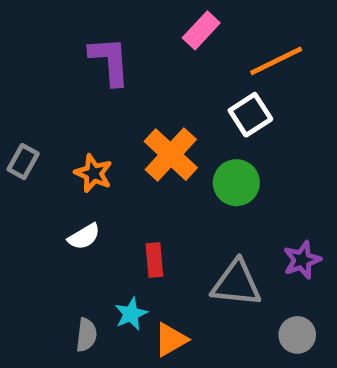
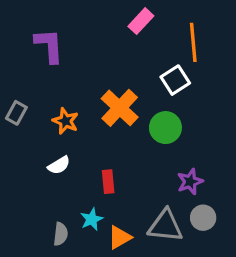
purple L-shape: (110, 61) -> (49, 46), moved
orange line: (276, 61) -> (193, 42), turned -69
purple star: (302, 260) -> (190, 182), moved
gray triangle: (236, 283) -> (165, 226), moved
gray circle: (297, 335) -> (203, 218), moved

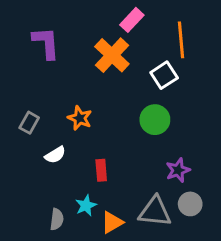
orange cross: (120, 108) -> (112, 55), moved
gray rectangle: (16, 113) -> (29, 123), moved
orange star: (65, 121) -> (80, 118), moved

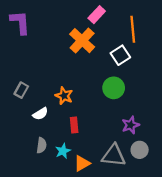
purple L-shape: (46, 43) -> (20, 22), moved
orange star: (80, 118) -> (64, 96), moved
gray semicircle: (57, 219) -> (42, 145), moved

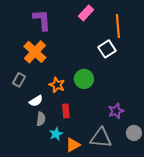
purple L-shape: (20, 22) -> (42, 20), moved
orange cross: (82, 41) -> (35, 52), moved
green circle: (114, 88) -> (84, 79), moved
gray semicircle: (42, 145) -> (41, 119), moved
gray circle: (140, 150) -> (134, 133), moved

